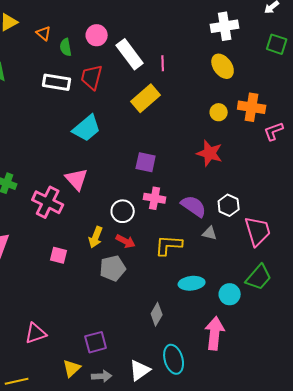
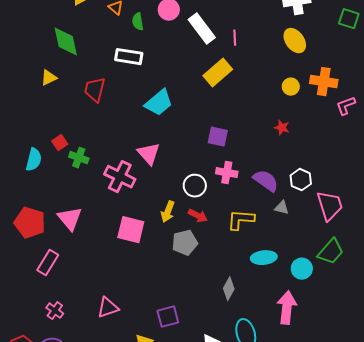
red trapezoid: (92, 77) -> (95, 90), moved
red star: (210, 153) -> (282, 128), size x0.6
pink square: (59, 255) -> (131, 230), size x1.6

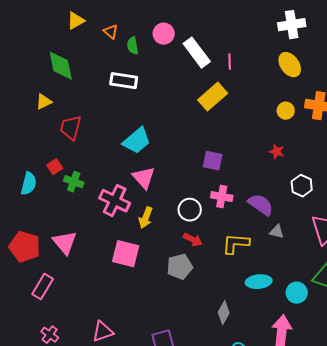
red trapezoid: (95, 90) -> (71, 128), moved
cyan trapezoid: (159, 103) -> (137, 141), moved
white hexagon: (301, 180) -> (302, 186), moved
yellow arrow: (168, 212) -> (146, 218), moved

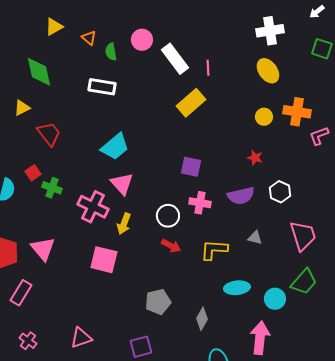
red trapezoid: (71, 128) -> (49, 134), turned 128
purple semicircle: (261, 205) -> (241, 196), moved, turned 132
gray pentagon: (180, 267) -> (158, 302), moved

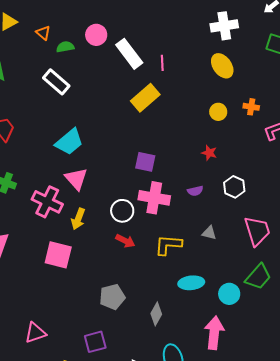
green semicircle: (111, 52) -> (65, 47), turned 90
white rectangle: (102, 87) -> (56, 82), turned 32
orange cross: (297, 112) -> (251, 107), size x0.6
purple semicircle: (241, 196) -> (195, 191), size x0.6
pink cross: (200, 203) -> (154, 198), size x1.4

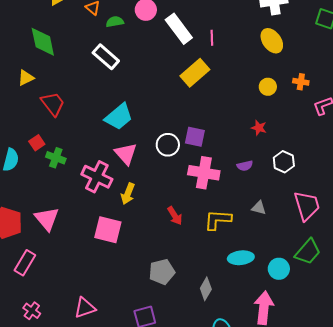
white circle: (122, 211) -> (168, 145), moved
red arrow: (125, 241) -> (175, 216), turned 30

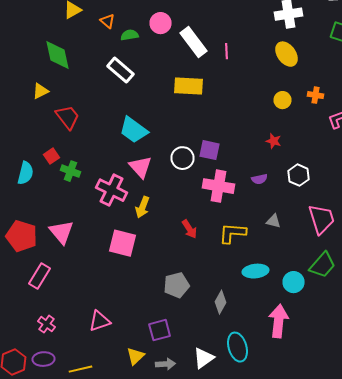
yellow rectangle: (195, 73) -> (188, 86), moved, turned 44
cyan trapezoid: (119, 117) -> (134, 130), turned 76

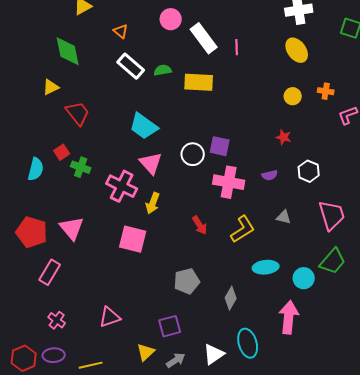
orange triangle: (108, 21) -> (121, 31), moved
green semicircle: (130, 35) -> (163, 70), moved
yellow L-shape: (232, 233) -> (243, 229), turned 144
gray arrow: (166, 364) -> (176, 360), turned -30

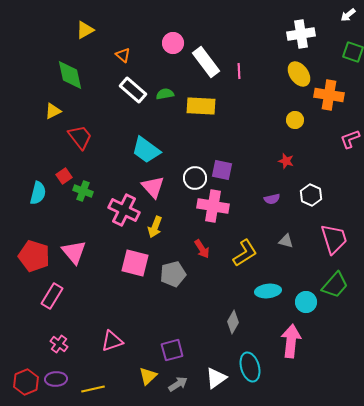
orange cross: (326, 91) -> (329, 95), moved, size x1.8
pink cross: (229, 182) -> (213, 206), moved
gray pentagon: (187, 281) -> (173, 274), moved

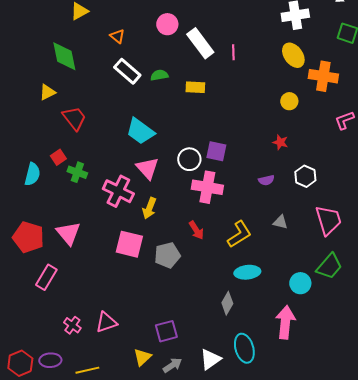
yellow rectangle: (201, 106) -> (195, 87), size x0.7
cyan ellipse: (268, 291) -> (247, 272), moved
pink cross: (59, 344) -> (72, 325), moved

